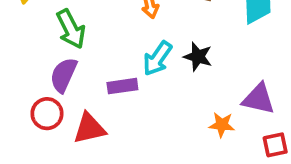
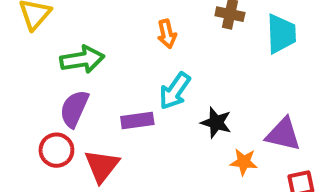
green arrow: (71, 29) -> (82, 59), turned -72
black star: (198, 57) -> (216, 123), moved
red triangle: (89, 128) -> (102, 166), turned -39

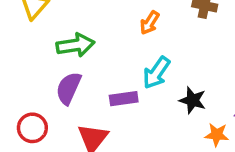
orange arrow: (167, 34) -> (150, 23), turned 45
red circle: (56, 150) -> (32, 128), moved

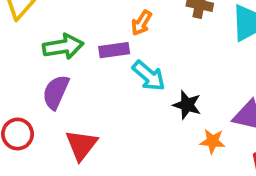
cyan arrow: (156, 73) -> (149, 76), turned -84
purple rectangle: (124, 99) -> (114, 50), moved

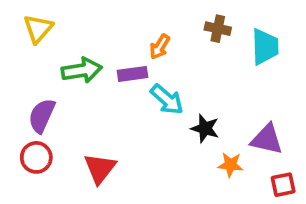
purple semicircle: (56, 92) -> (42, 116), moved

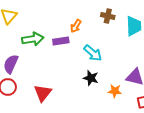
cyan arrow: (167, 99) -> (93, 53), moved
black star: (205, 128) -> (91, 78), moved

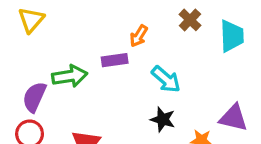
brown cross: (108, 16) -> (190, 20), turned 32
green arrow: (33, 39) -> (70, 76), moved

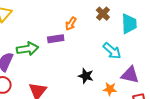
cyan arrow: (166, 79) -> (112, 51), moved

